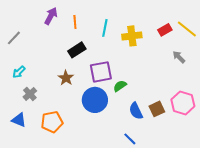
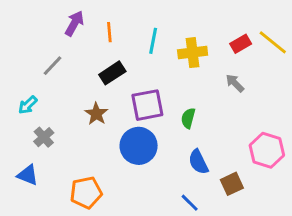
gray line: (14, 38) -> (53, 66), moved
gray arrow: (179, 57) -> (235, 83), moved
green semicircle: (120, 86) -> (188, 118), moved, turned -40
brown square: (157, 109) -> (232, 184), moved
orange pentagon: (52, 122) -> (86, 193), moved

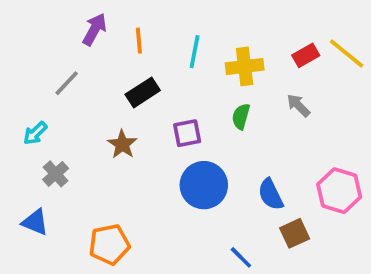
purple square: (147, 105) -> (187, 133), size x0.7
green semicircle: (188, 118) -> (241, 117), moved
blue circle: (139, 146) -> (204, 185), moved
blue semicircle: (198, 162) -> (271, 194), moved

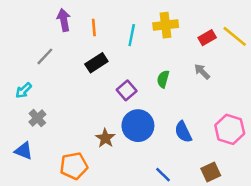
purple arrow: (94, 29) -> (64, 20), turned -40
yellow cross: (245, 66) -> (166, 25), moved
purple square: (187, 133) -> (127, 90), turned -30
brown star: (122, 144) -> (105, 138), moved
brown square: (295, 233) -> (211, 172), moved

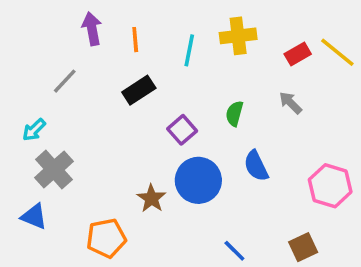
gray cross: (37, 118) -> (54, 170), size x1.5
blue semicircle: (183, 132) -> (256, 166), moved

